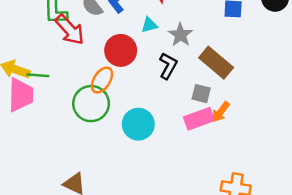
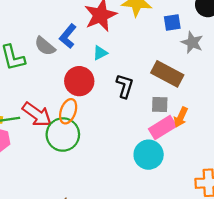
red arrow: (70, 30) -> (37, 114), moved
gray star: (180, 35) -> (192, 42), moved
cyan circle: (138, 124) -> (149, 155), moved

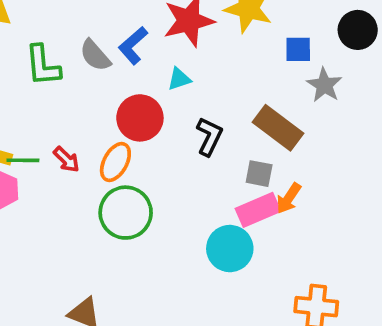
red arrow: (37, 114) -> (66, 159), size x0.6
green circle: (63, 135) -> (126, 213), moved

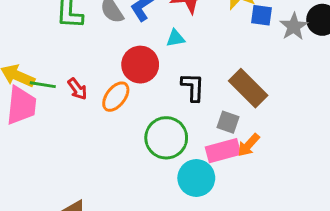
blue square: (298, 49) -> (262, 15), moved
gray star: (324, 85) -> (294, 26), moved
black L-shape: (209, 136) -> (193, 87), turned -32
green circle: (126, 213) -> (166, 138), moved

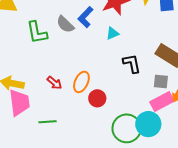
red circle: (140, 65) -> (97, 98), moved, size x0.7
green line: (43, 85) -> (47, 122), moved
green circle: (166, 138) -> (127, 128), moved

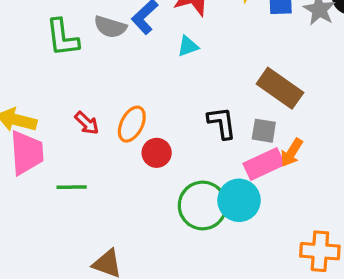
gray semicircle: (65, 24) -> (110, 27), turned -30
black L-shape: (132, 63) -> (222, 123), moved

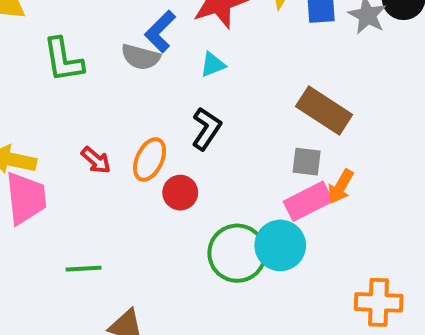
gray semicircle: (110, 27) -> (141, 57), moved
black L-shape: (222, 123) -> (206, 129), moved, turned 44
green line: (72, 187) -> (84, 269), moved

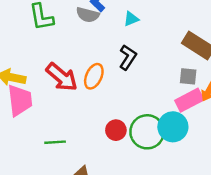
red arrow: (96, 160) -> (62, 77), size x1.8
red circle: (180, 193) -> (116, 130), moved

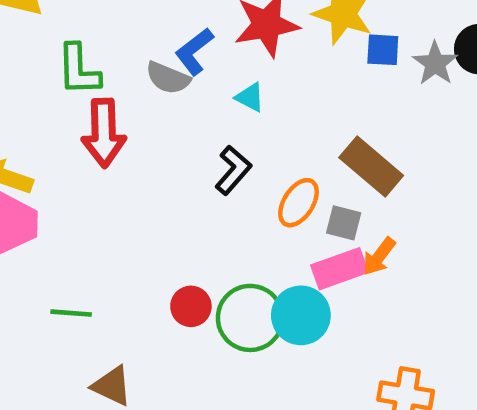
cyan triangle: (131, 19) -> (250, 97), turned 42
orange ellipse: (94, 76) -> (298, 203), moved
red arrow: (62, 77) -> (104, 133), moved, turned 40

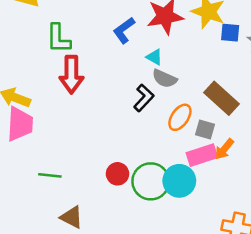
gray semicircle: (168, 78) -> (165, 79), moved

